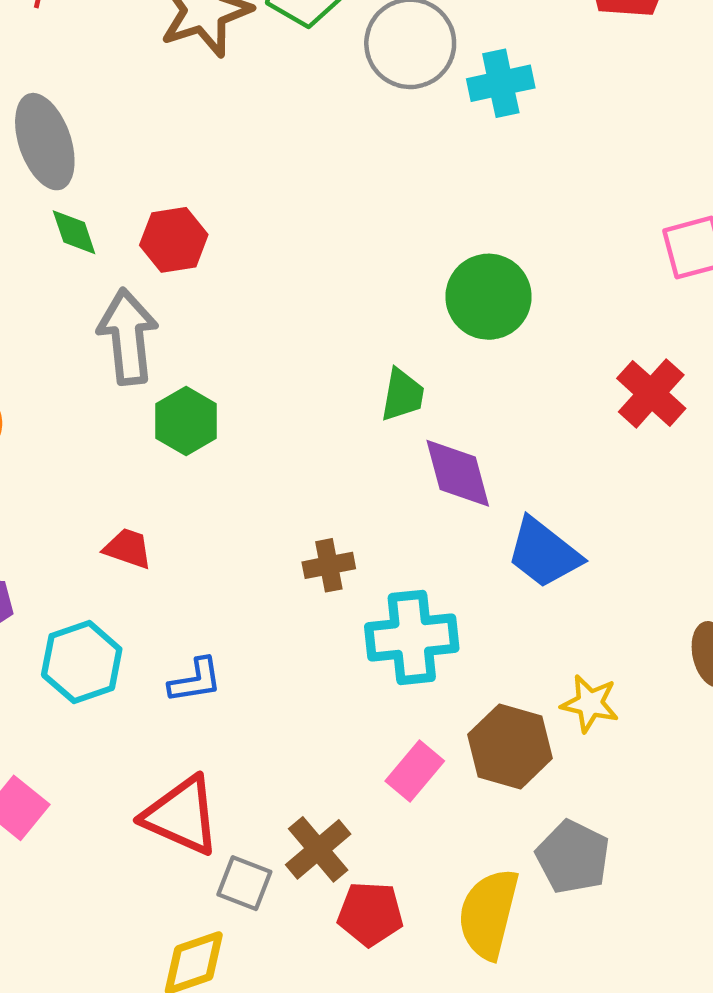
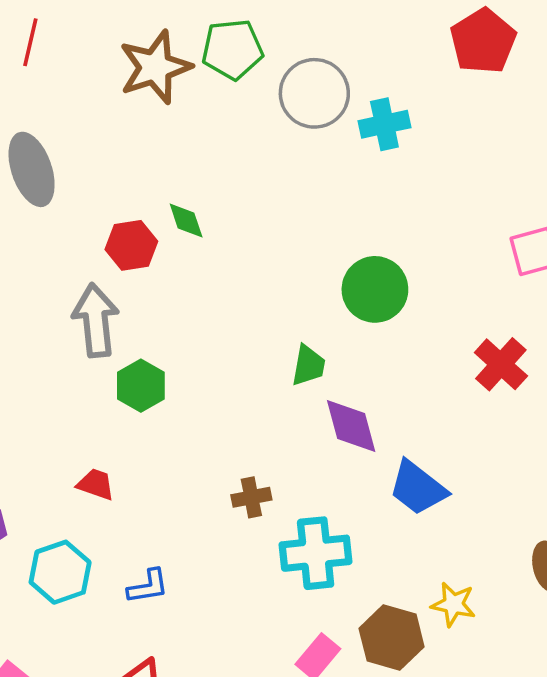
green diamond: (74, 232) -> (186, 220), moved

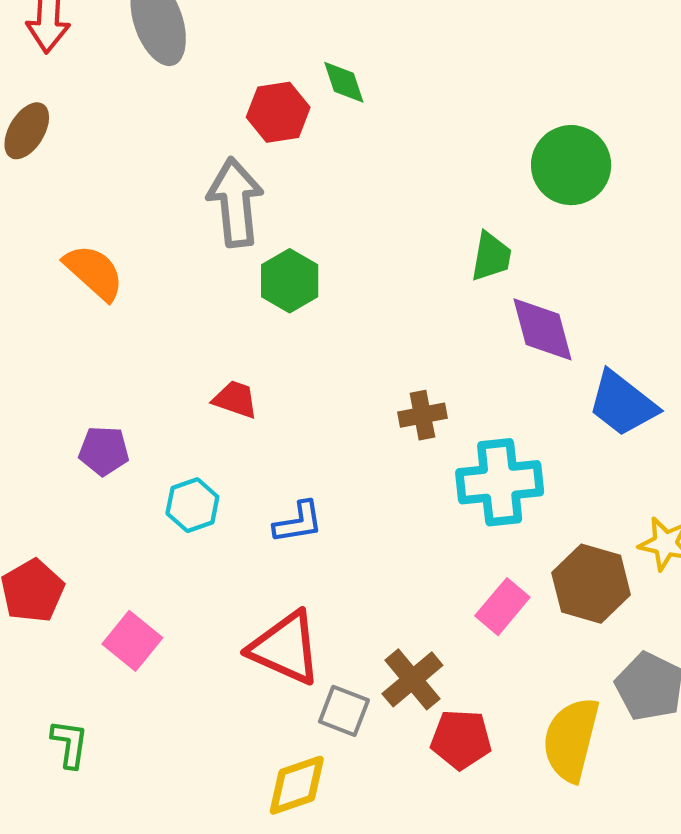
cyan hexagon: (60, 572) -> (192, 505), size x0.7

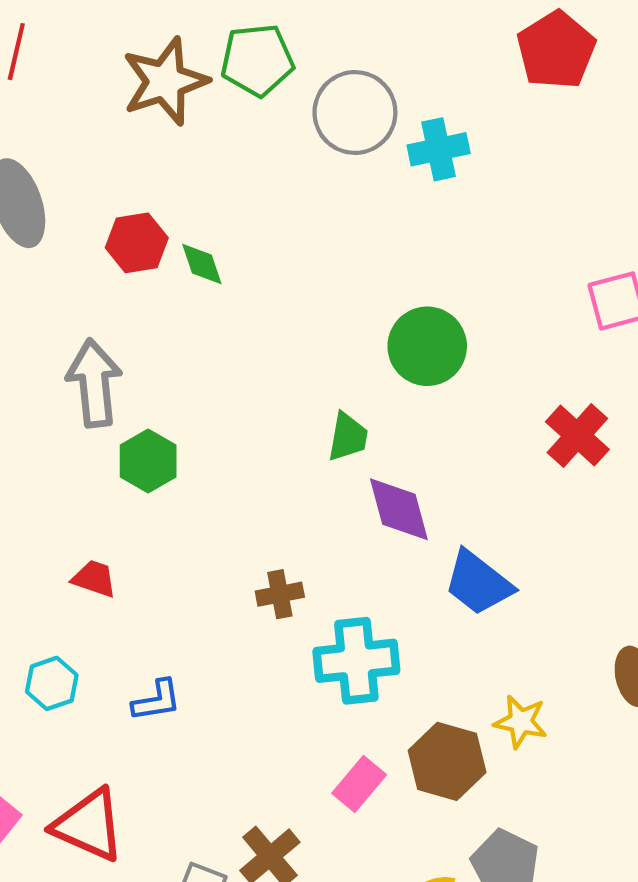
red hexagon: (278, 112) -> (137, 243), moved
red triangle: (285, 648) -> (89, 825), moved

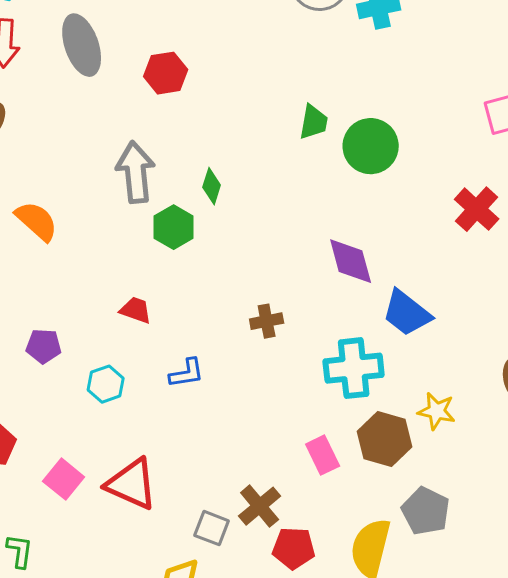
green diamond: (202, 264) -> (212, 186), moved, turned 36
green trapezoid: (348, 437) -> (314, 122), moved
cyan cross: (356, 661) -> (354, 368), moved
blue L-shape: (157, 700) -> (187, 373), moved
pink rectangle: (359, 784) -> (323, 455), turned -66

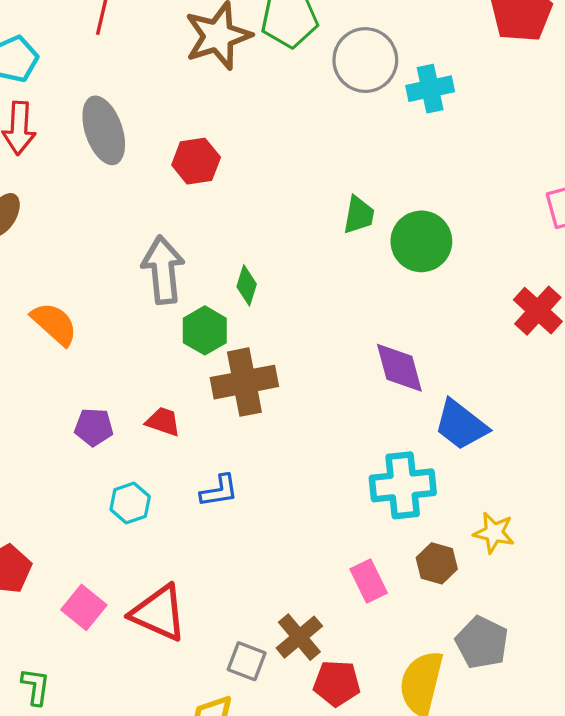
brown cross: (267, 321) -> (244, 382), moved, size x1.8
purple pentagon: (44, 346) -> (94, 427), moved
brown hexagon: (385, 439) -> (437, 563), size x0.7

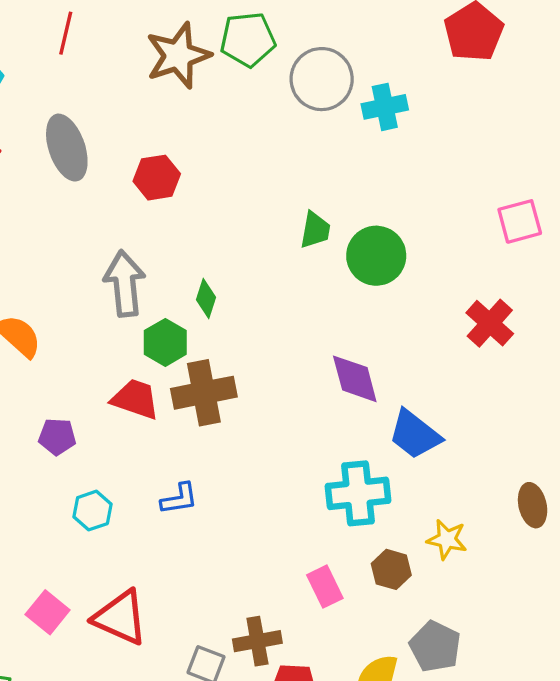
red trapezoid: (163, 422) -> (135, 399), moved, size x1.4
brown cross: (299, 637) -> (257, 641), turned 30

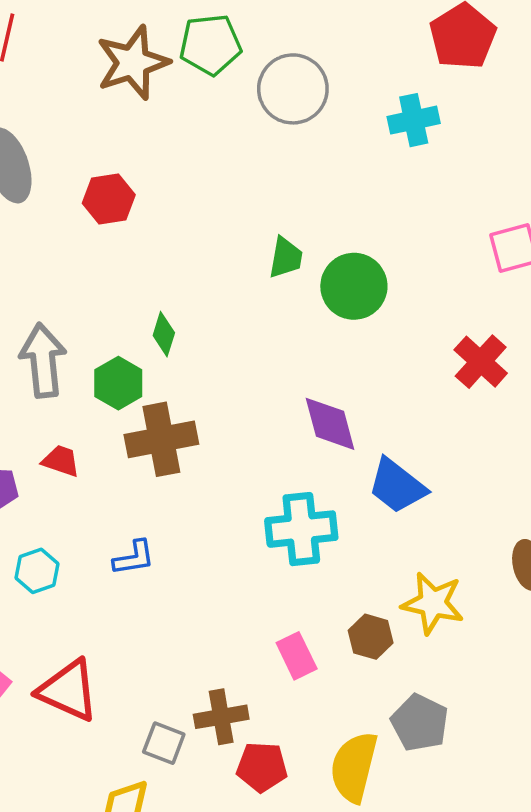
cyan cross: (385, 107) -> (414, 120), moved
gray arrow: (125, 284) -> (43, 360), moved
red trapezoid: (135, 399) -> (61, 461), moved, size x0.7
cyan cross: (358, 493) -> (301, 529), moved
yellow star: (447, 539) -> (433, 603), size x1.4

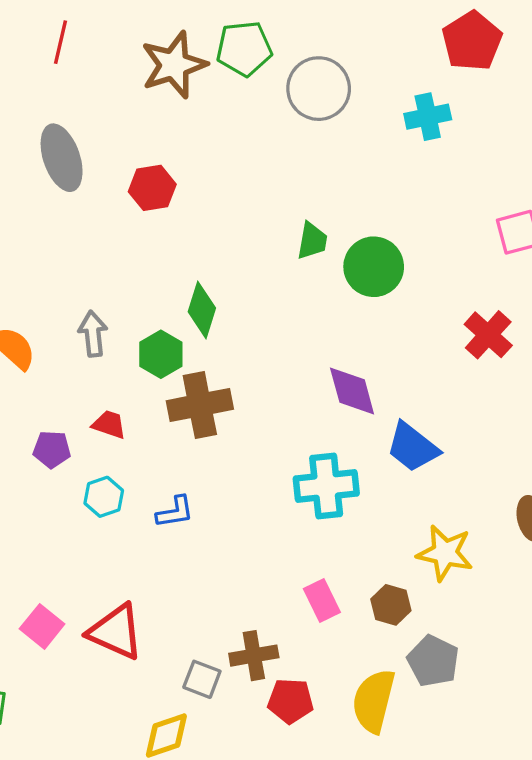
green diamond: (164, 334) -> (202, 310), size x1.4
gray arrow: (43, 360) -> (93, 334), size x0.7
cyan hexagon: (37, 571) -> (104, 497), moved
brown hexagon: (371, 637) -> (391, 605), moved

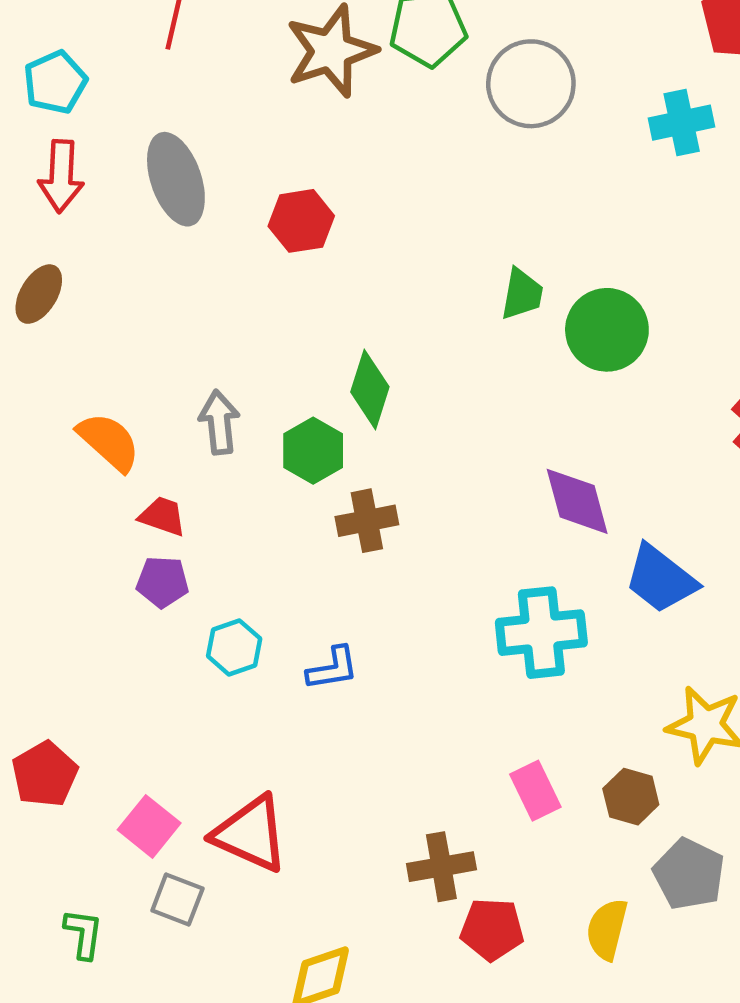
brown cross: (200, 405) -> (367, 521), size x0.7
red trapezoid: (109, 424) -> (163, 516), moved
gray square: (202, 679) -> (177, 899), moved
yellow semicircle: (374, 701) -> (607, 929), size x0.7

